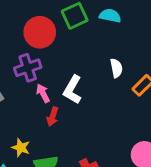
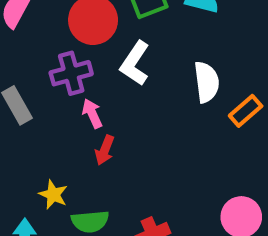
white semicircle: (116, 68) -> (207, 82), size x1.4
white L-shape: (73, 90) -> (135, 63), moved

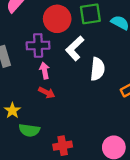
white semicircle: (207, 82) -> (98, 69), moved
red arrow: (105, 150) -> (47, 93), turned -98

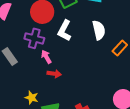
purple cross: (38, 45) -> (34, 38), turned 36
white semicircle: (98, 69) -> (99, 30), moved

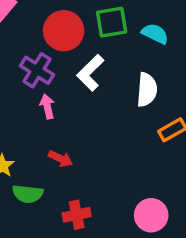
red arrow: (54, 74) -> (61, 159), moved

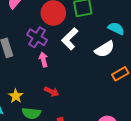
cyan semicircle: (155, 34) -> (116, 28), moved
white semicircle: (147, 90) -> (105, 49), turned 54

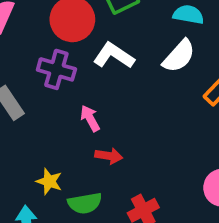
white L-shape: (70, 39) -> (114, 56), turned 95
pink arrow: (43, 60) -> (90, 118), moved

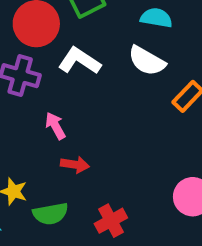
white semicircle: (179, 56) -> (147, 61), turned 78

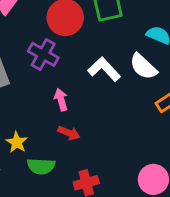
white L-shape: (79, 61) -> (104, 69), moved

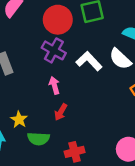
purple cross: (43, 54) -> (54, 50), moved
red arrow: (69, 133) -> (61, 112), turned 98

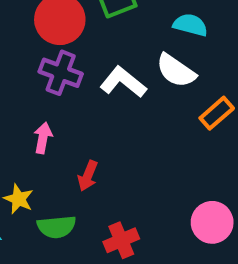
pink arrow: (54, 85) -> (43, 138), moved, turned 35

